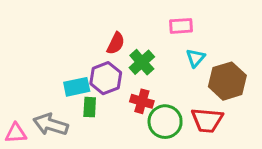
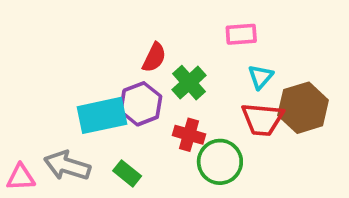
cyan rectangle: (77, 87) -> (102, 115), size x1.4
green rectangle: (90, 107) -> (127, 173), moved, turned -54
red trapezoid: (207, 120) -> (262, 119), moved

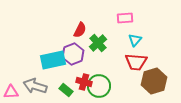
brown hexagon: (303, 108) -> (154, 81), moved
red cross: (189, 135) -> (84, 82), moved
green circle: (220, 162) -> (99, 86), moved

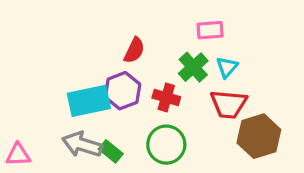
green cross: (98, 43) -> (193, 67), moved
red cross: (84, 82) -> (166, 97), moved
gray arrow: (35, 86) -> (82, 145), moved

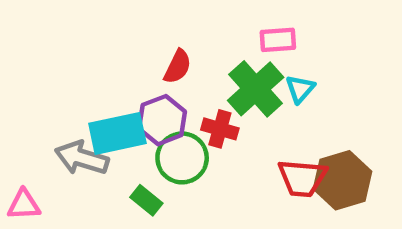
green cross: (193, 67) -> (256, 89), size x1.4
red trapezoid: (229, 104) -> (302, 178), moved
gray arrow: (82, 145) -> (82, 158), moved
green circle: (166, 145) -> (182, 158), moved

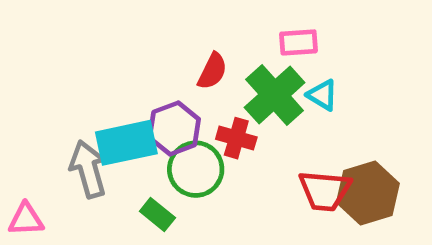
red semicircle: (178, 67) -> (212, 71), moved
cyan triangle: (300, 89) -> (322, 95), turned -40
gray arrow: (82, 158) -> (88, 169), turned 57

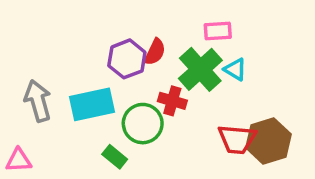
purple hexagon: (174, 128) -> (127, 59), moved
gray arrow: (88, 169) -> (38, 101), moved

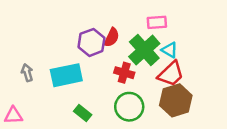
gray arrow: (38, 101) -> (27, 73), size x0.6
green circle: (143, 124) -> (129, 107), moved
red trapezoid: (237, 139) -> (171, 74), moved, turned -48
brown hexagon: (268, 141) -> (176, 100), moved

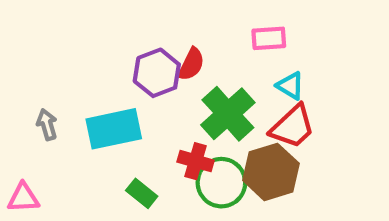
green cross: (144, 50) -> (228, 114), moved
red cross: (124, 73) -> (196, 161), moved
brown hexagon: (176, 100) -> (271, 172), moved

